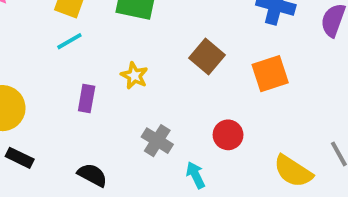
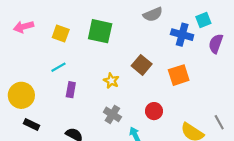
cyan line: (69, 41) -> (58, 67), moved
yellow star: (134, 76) -> (111, 81), moved

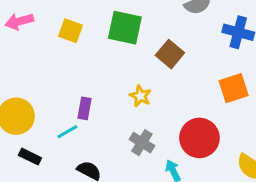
brown square: (142, 65) -> (170, 54), moved
cyan line: (58, 67) -> (67, 132), moved
red circle: (154, 111) -> (199, 138), size x1.6

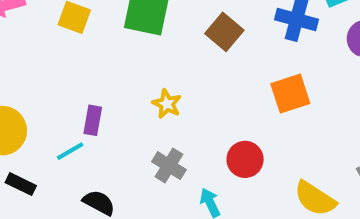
brown square: (170, 54) -> (224, 32), moved
red circle: (199, 138) -> (245, 159), size x0.7

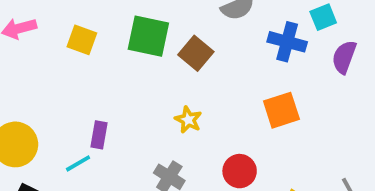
brown square: (224, 32) -> (196, 53), moved
yellow star: (167, 104) -> (188, 120), moved

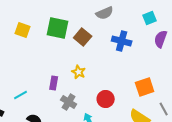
blue cross: (287, 42) -> (122, 41), moved
orange square: (281, 110) -> (145, 87), moved
purple rectangle: (99, 135) -> (54, 83), moved

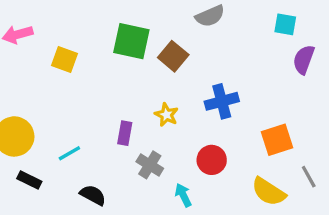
cyan square: (150, 18) -> (285, 24), turned 32
yellow square: (23, 30) -> (64, 60), moved
blue cross: (122, 41) -> (222, 101), moved, turned -30

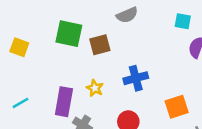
brown square: (173, 56) -> (100, 45), turned 35
purple rectangle: (125, 133) -> (64, 102), size x1.6
cyan line: (69, 153) -> (21, 103), moved

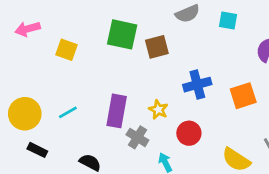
cyan square: (183, 21) -> (228, 21), moved
yellow star: (95, 88) -> (158, 110), moved
orange square: (177, 107) -> (243, 96), moved

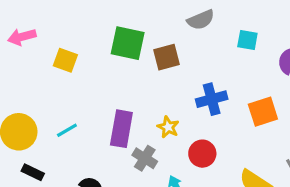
cyan square: (228, 21) -> (247, 40), moved

